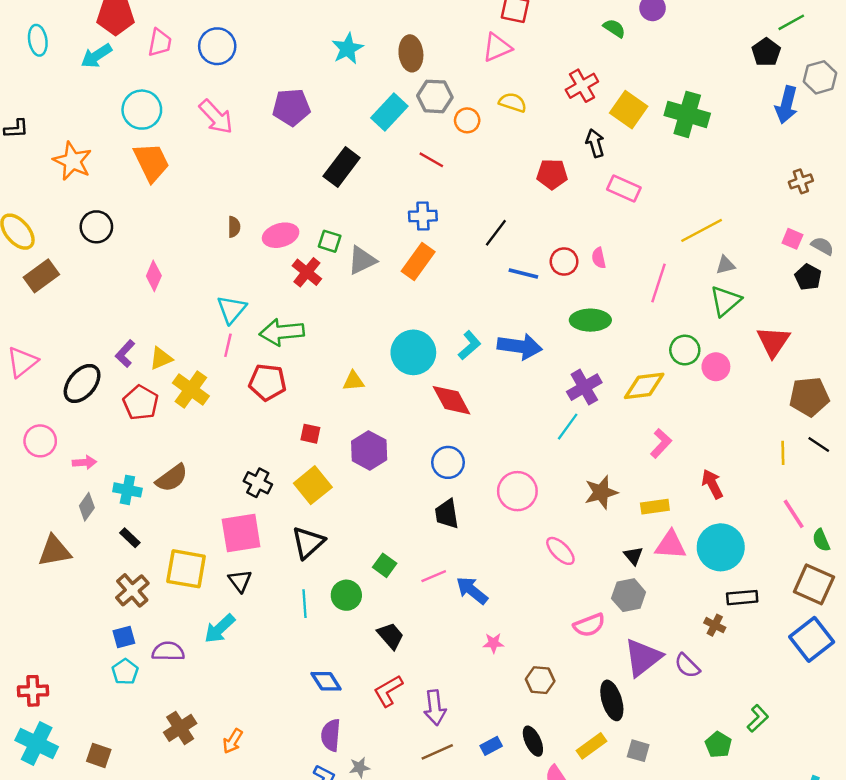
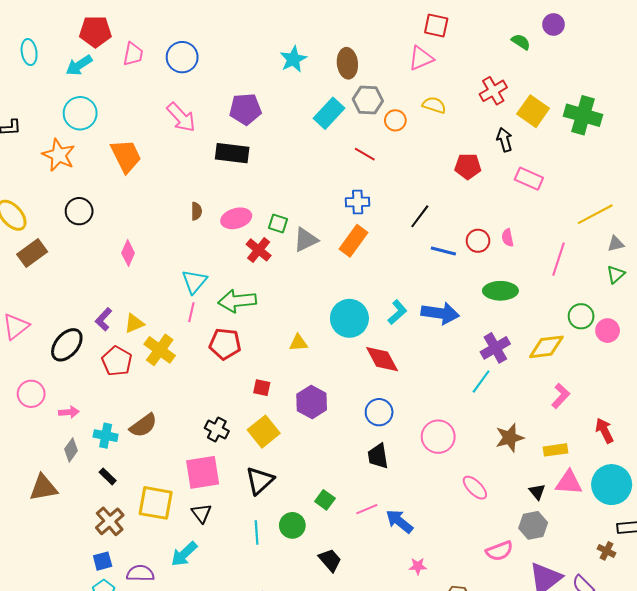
cyan circle: (142, 110) -> (80, 113), moved
black rectangle: (342, 167) -> (232, 153), moved, turned 60
green triangle: (725, 301) -> (616, 274), size x0.7

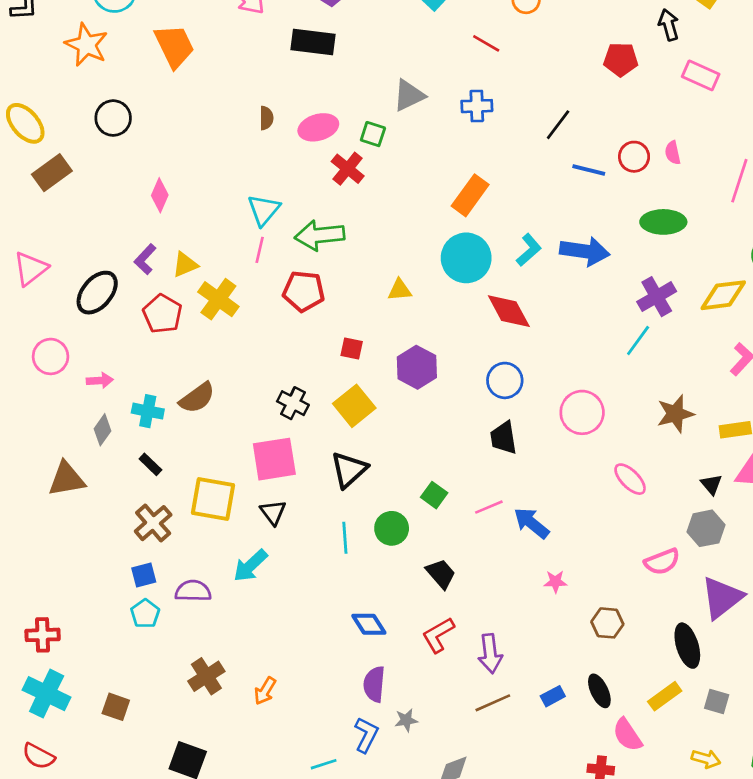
gray triangle: (306, 240) -> (409, 95), moved
orange rectangle: (354, 241) -> (470, 195), moved
pink diamond: (128, 253) -> (160, 195), moved

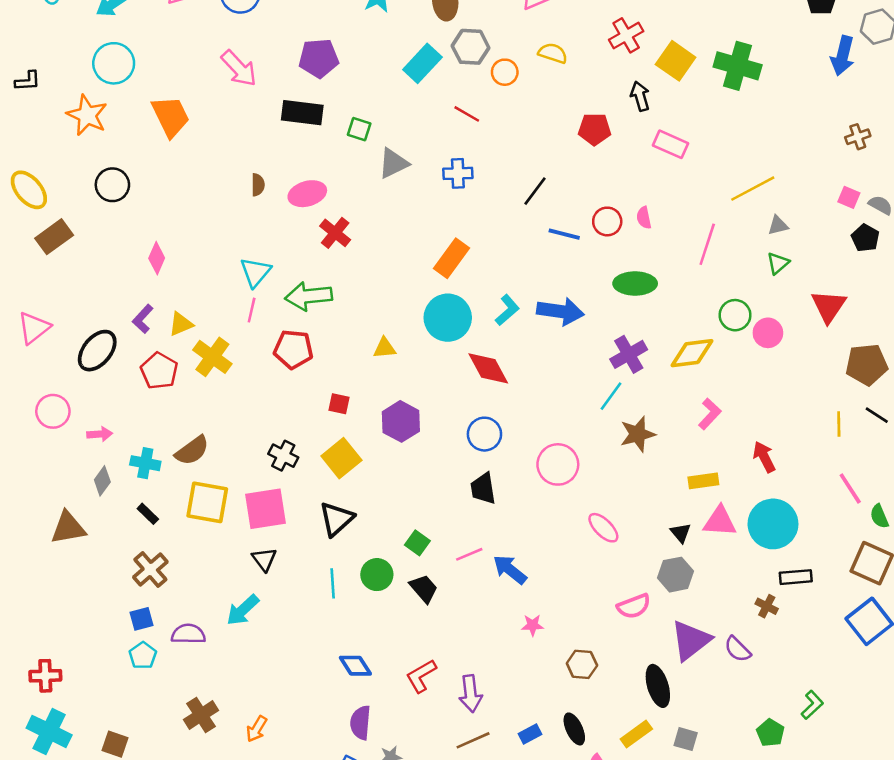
green square: (373, 134) -> (359, 129), moved
brown star: (675, 414) -> (638, 434), moved
yellow square: (213, 499) -> (207, 502), moved
black trapezoid: (441, 574) -> (424, 588), moved

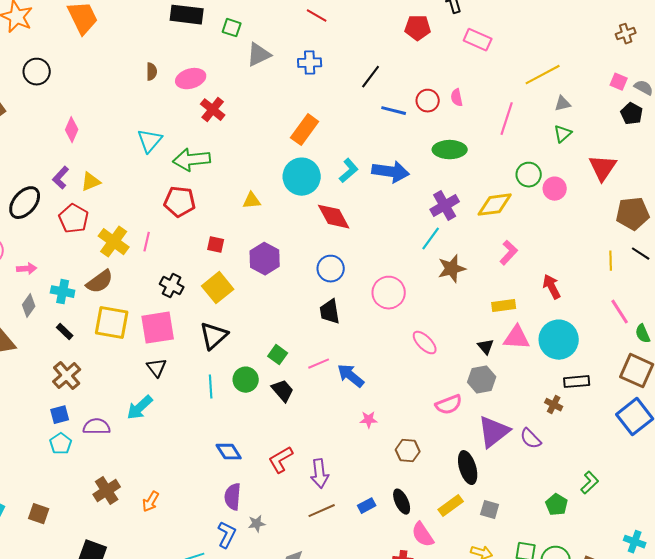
pink line: (252, 310) -> (147, 242), moved
yellow cross: (212, 357) -> (114, 242), moved

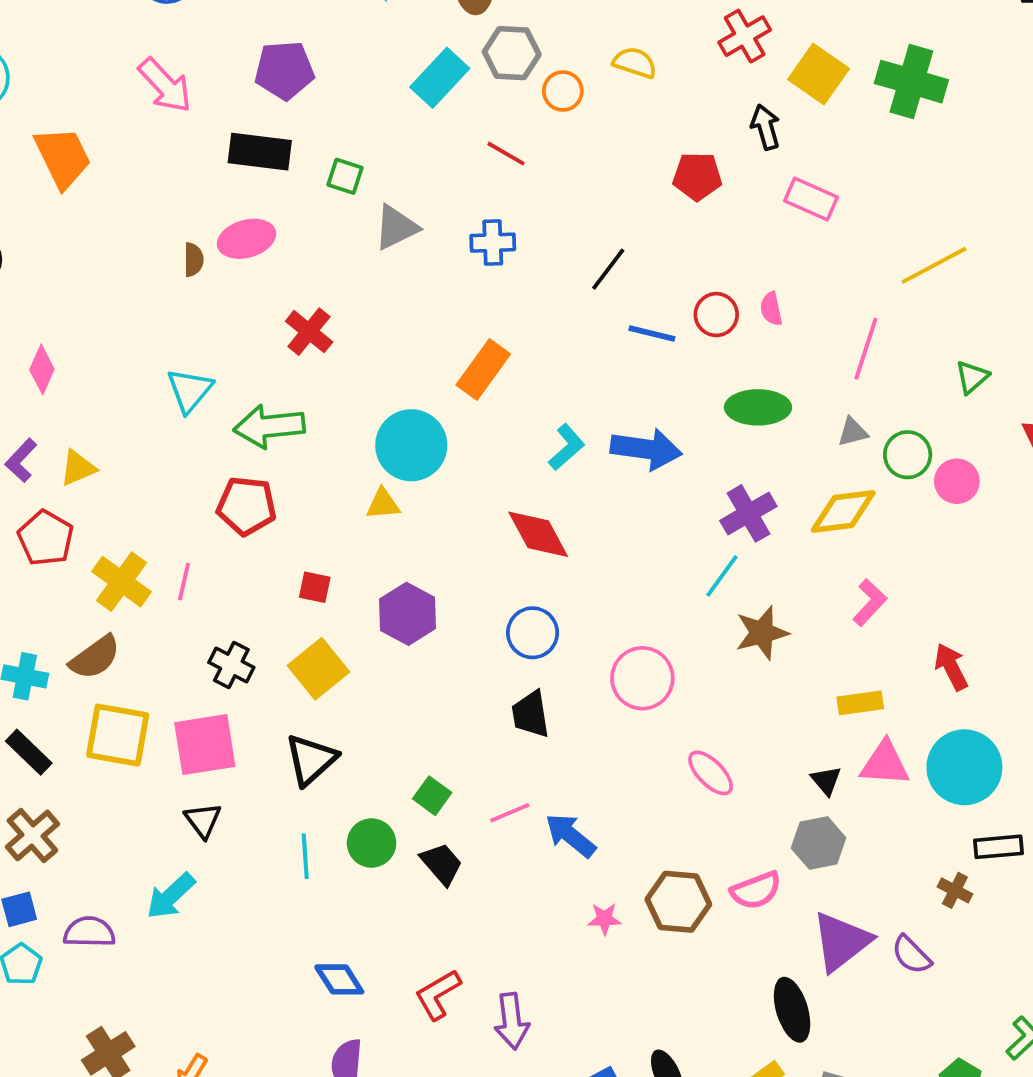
pink ellipse: (191, 79) -> (247, 239), moved
gray triangle: (563, 104) -> (853, 432), moved
cyan circle: (302, 177) -> (411, 445), moved
black rectangle: (65, 332) -> (29, 752), size x1.4
brown hexagon: (408, 451) -> (678, 902), moved, size x1.4

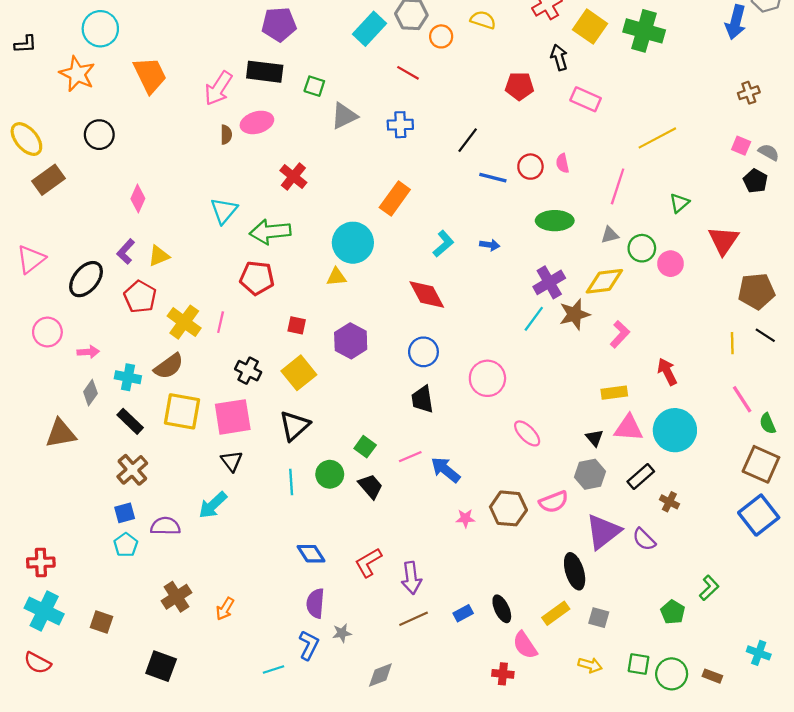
pink arrow: (165, 85) -> (218, 88), moved, turned 76
blue arrow: (646, 449) -> (490, 245), size x0.5
brown star: (762, 633) -> (575, 314), moved
black rectangle: (998, 847) -> (641, 476), moved, turned -36

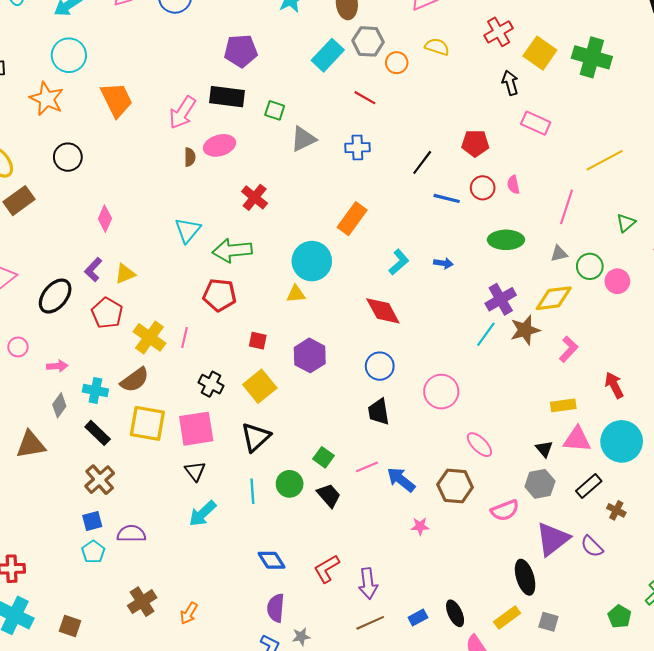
red pentagon: (519, 86) -> (475, 143), moved
pink circle: (47, 332) -> (18, 347), size x0.7
cyan arrow: (213, 505) -> (203, 514), moved
brown hexagon: (508, 508) -> (455, 486), moved

